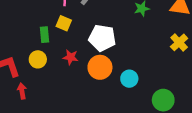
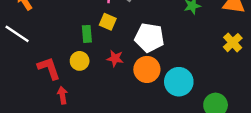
cyan circle: (129, 79) -> (179, 82), size x1.5

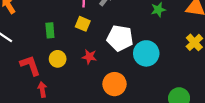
green rectangle: (87, 34) -> (50, 30), moved
orange circle: (147, 69) -> (114, 84), moved
cyan circle: (179, 82) -> (146, 53), moved

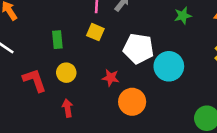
red star: (89, 57) -> (111, 78), moved
red arrow: (42, 90) -> (68, 108), moved

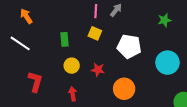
cyan circle: (169, 66) -> (167, 63), moved
red star: (111, 78) -> (98, 70), moved
red L-shape: (35, 80) -> (35, 82), moved, turned 35

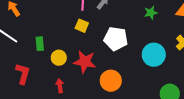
green rectangle: (65, 39) -> (40, 44), moved
red star: (98, 70) -> (85, 62), size x1.6

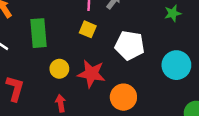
green rectangle: (40, 44) -> (38, 33), moved, size x1.6

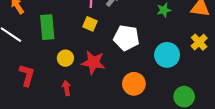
orange circle: (123, 97) -> (134, 84), moved

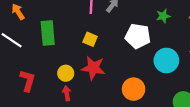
yellow square: (90, 24) -> (90, 39), moved
white pentagon: (126, 38) -> (138, 36), moved
yellow circle: (65, 58) -> (66, 73), moved

